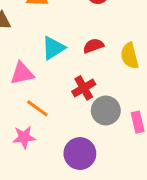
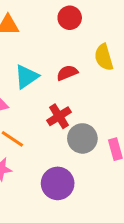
yellow semicircle: (130, 56) -> (104, 57), moved

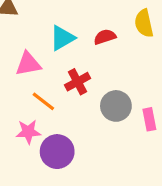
red cross: (59, 116) -> (78, 82), moved
purple circle: (58, 183) -> (57, 152), moved

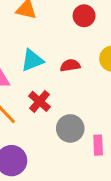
red cross: (78, 82) -> (40, 101), turned -30

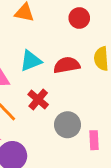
red semicircle: (70, 65) -> (67, 65), size x1.4

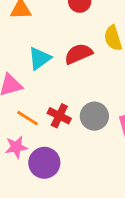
red cross: (38, 100) -> (59, 116), moved

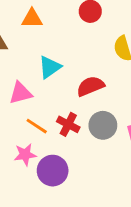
red semicircle: (78, 54) -> (90, 86), moved

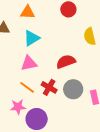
cyan triangle: (50, 67) -> (32, 38), moved
pink triangle: (21, 93) -> (29, 63), moved

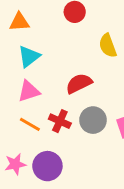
pink star: (18, 107) -> (15, 164), moved

